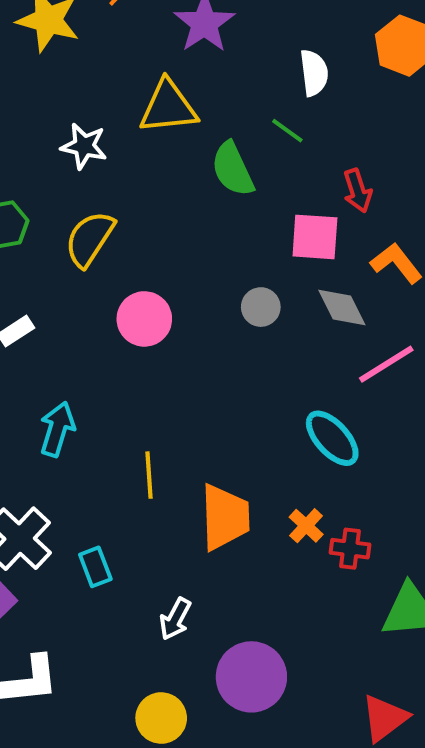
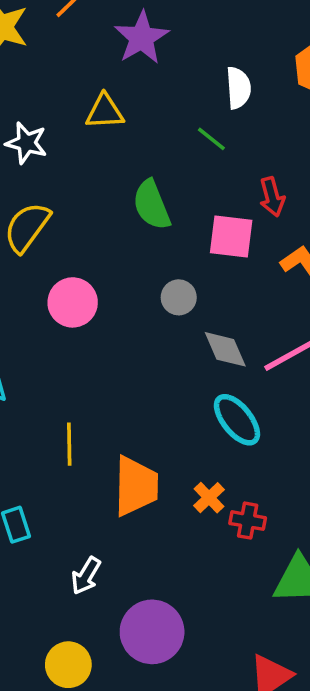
yellow triangle: (168, 107) -> (105, 112), size x0.7
green semicircle: (233, 169) -> (152, 205), moved
gray diamond: (342, 308) -> (225, 349), moved

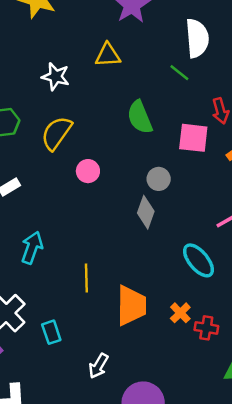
white semicircle: (238, 88) -> (197, 38), size x1.4
pink circle: (73, 302) -> (88, 171), moved, size x0.7
gray diamond: (225, 349) -> (146, 212), moved, turned 44

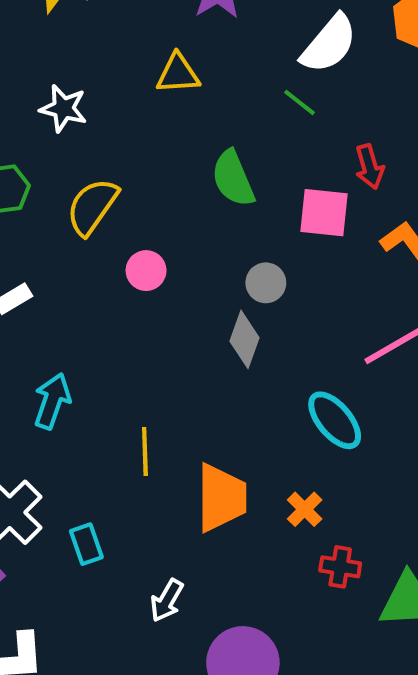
white semicircle: (197, 38) -> (329, 44), turned 45
white star: (56, 77) -> (63, 108), moved
red cross: (206, 328) -> (340, 567), moved

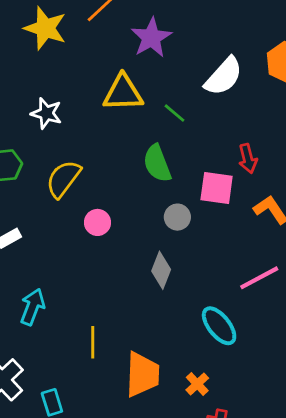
yellow triangle: (178, 74) -> (123, 93), size x1.4
green line: (299, 102) -> (175, 113), moved
gray circle: (266, 283) -> (177, 217), moved

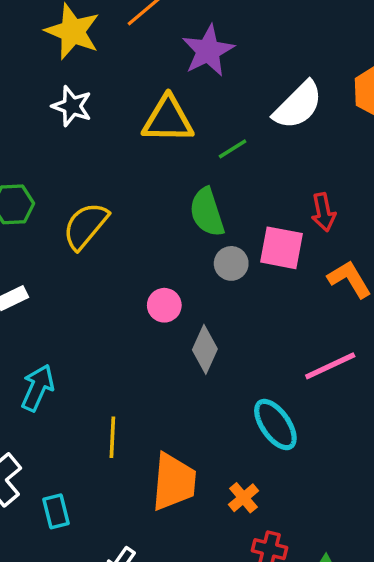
white star: (46, 113) -> (72, 106), moved
green line: (175, 113) -> (233, 149), turned -75
gray circle: (177, 217) -> (231, 263), moved
pink circle: (97, 222) -> (164, 305), moved

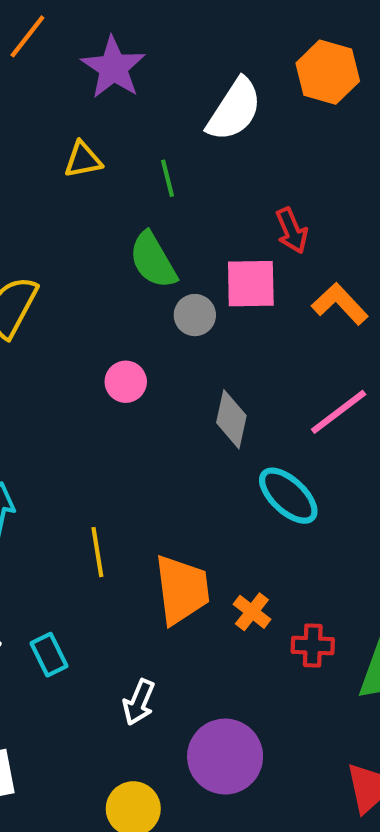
yellow triangle: (168, 120) -> (83, 160), size x0.6
green line: (233, 149) -> (168, 178), turned -60
gray diamond: (205, 349) -> (231, 419), moved
orange cross: (243, 498) -> (252, 612), moved

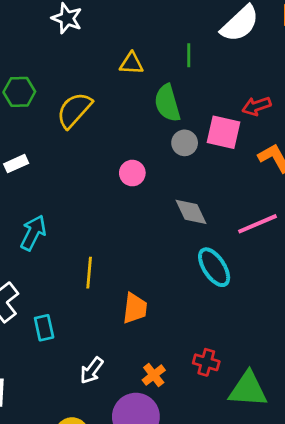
yellow triangle: (83, 160) -> (131, 63), moved
red arrow: (292, 231) -> (256, 106), turned 80
gray diamond: (231, 419) -> (191, 212), turned -52
orange trapezoid: (182, 590) -> (135, 308), size x0.7
orange cross: (252, 612) -> (154, 375), moved

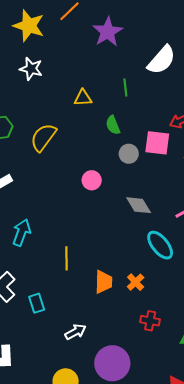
green semicircle: (167, 103) -> (113, 125), size x0.7
red cross: (206, 362) -> (150, 321), moved
white arrow: (92, 370) -> (76, 332), turned -150
orange cross: (154, 375) -> (136, 282), moved

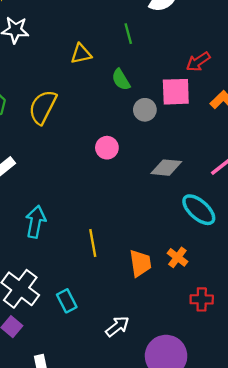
gray diamond: (139, 205) -> (166, 168), turned -44

